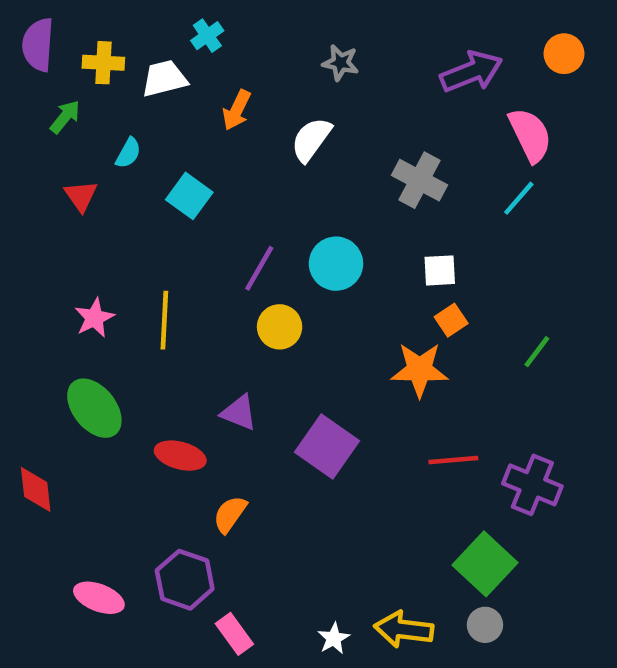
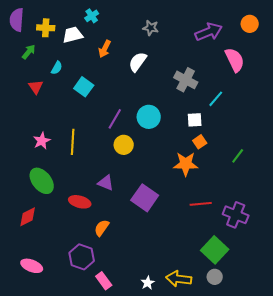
cyan line: (519, 198) -> (216, 99), moved
red diamond: (36, 489) -> (28, 217), moved, turned 70
pink ellipse: (99, 598) -> (32, 266), moved

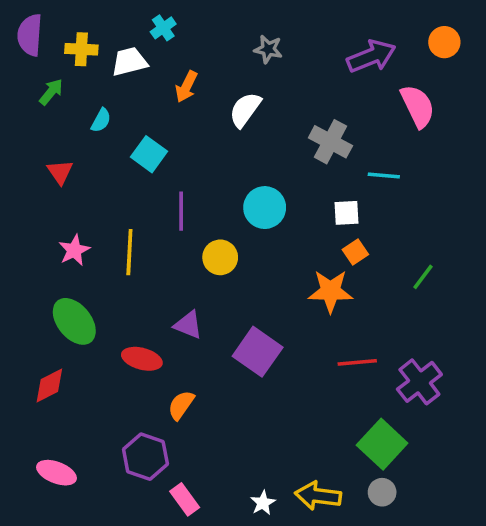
red triangle: (36, 87) -> (60, 172), moved
cyan line: (216, 99) -> (384, 176), turned 54
purple line: (115, 119) -> (181, 211), moved, turned -30
purple cross: (236, 215) -> (419, 382), turned 30

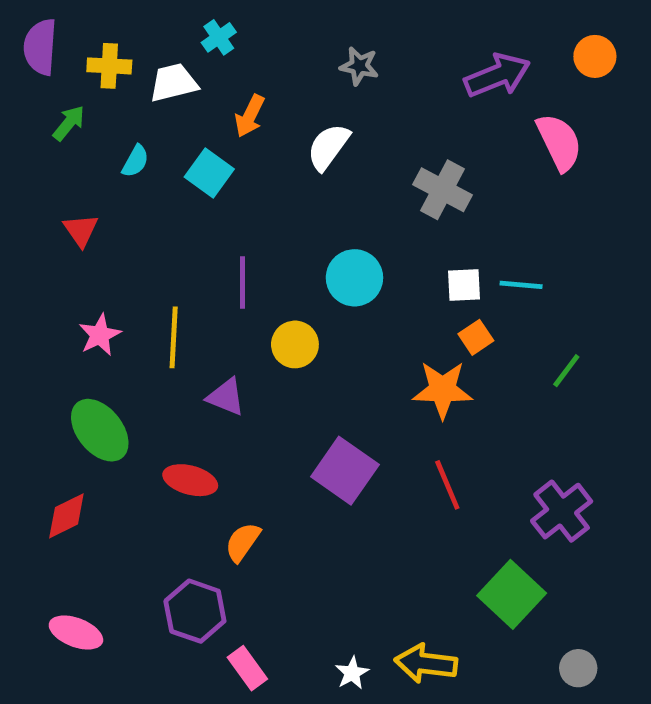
cyan square: (149, 154) -> (209, 173), moved
cyan line: (384, 176) -> (521, 285), moved
purple triangle: (188, 325) -> (226, 397), moved
red line: (357, 362) -> (447, 485), moved, turned 72
gray circle: (382, 492) -> (578, 668), moved

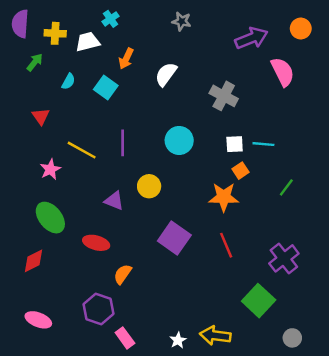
gray star: (359, 66) -> (182, 21), moved
yellow line: (174, 337) -> (82, 150), moved, turned -64
yellow circle: (295, 344) -> (149, 186), moved

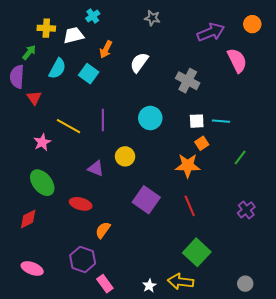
purple semicircle: (20, 24) -> (17, 77), moved
cyan semicircle: (68, 81) -> (57, 69), size x1.5
purple cross: (284, 258) -> (246, 210), moved, size x0.7
green square: (259, 301) -> (197, 252), moved

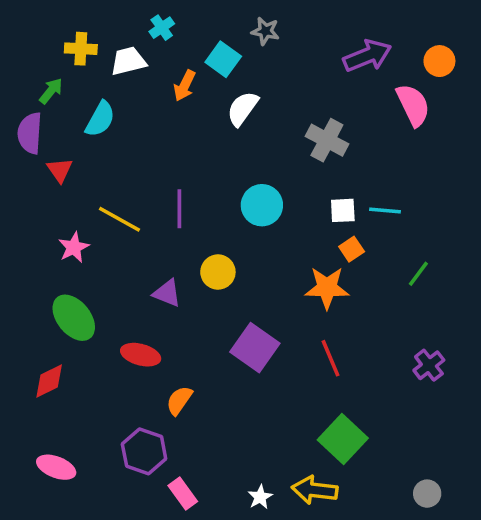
orange circle: (252, 24) -> (439, 61), moved
cyan square: (89, 74) -> (223, 59), moved

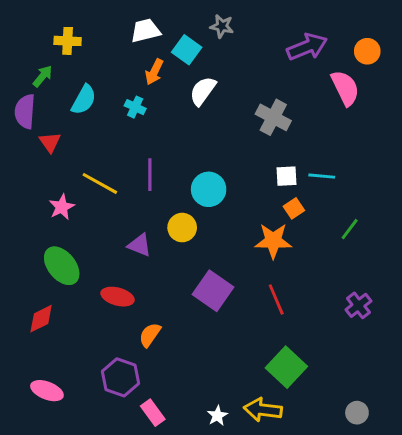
cyan cross: (162, 28) -> (135, 107), moved, turned -30
white trapezoid: (128, 61) -> (145, 31), moved
cyan circle: (262, 205) -> (209, 189), moved

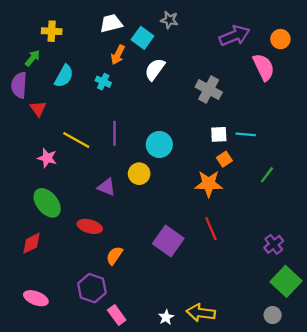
pink star: (62, 207) -> (47, 158), turned -30
purple square: (213, 291) -> (168, 241), moved
purple cross: (358, 305) -> (274, 244), moved
green square: (286, 367) -> (286, 281), moved

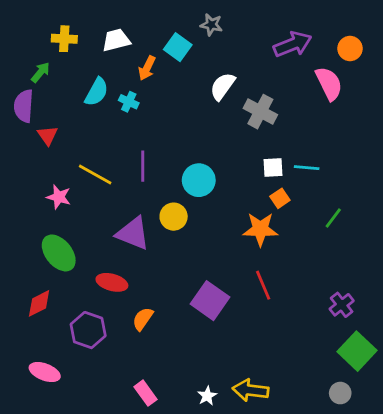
white trapezoid: (111, 23) -> (116, 40), moved
white semicircle: (155, 69) -> (223, 86), moved
cyan semicircle: (64, 76) -> (97, 92), moved
purple triangle: (107, 187) -> (133, 233), size x1.5
purple hexagon: (92, 288) -> (88, 330), moved

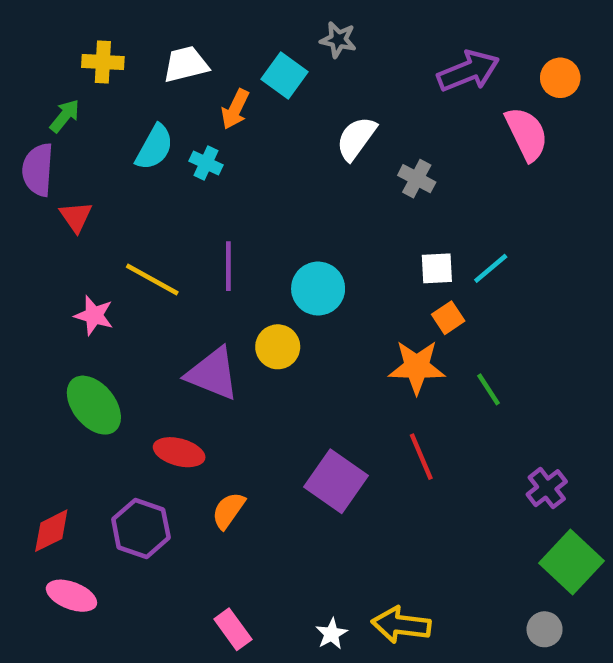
gray cross: (260, 112) -> (417, 179), size x0.7
cyan line: (307, 168) -> (491, 268), turned -45
green line: (333, 218) -> (488, 389), moved, turned -70
red diamond: (39, 303) -> (51, 531), moved

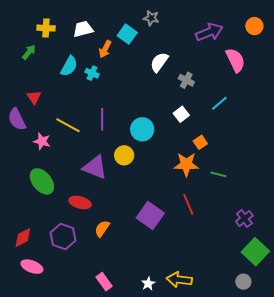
orange circle: (560, 78) -> (254, 26), moved
purple semicircle: (38, 170) -> (17, 119), moved, turned -30
white square: (437, 268) -> (181, 114), moved, turned -35
cyan line: (491, 268) -> (219, 103), moved
green line: (488, 389) -> (218, 174), turned -42

